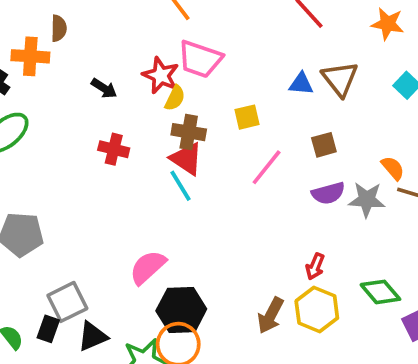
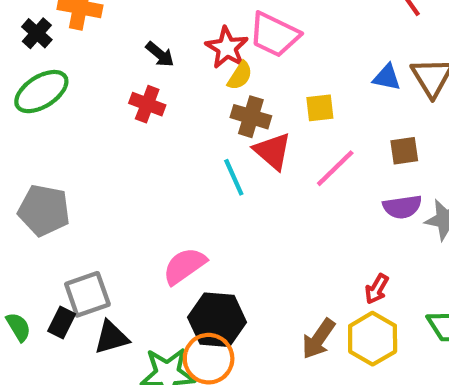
red cross: (114, 149) -> (147, 104), moved
red triangle: (186, 159) -> (273, 151), moved

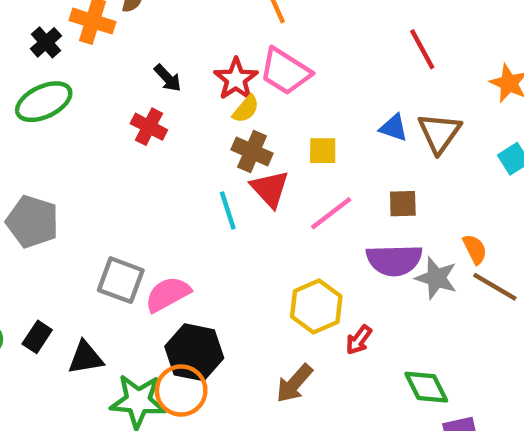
purple semicircle: (402, 207) -> (394, 260), size x1.4
gray square: (87, 294) -> (121, 280), moved, turned 33
yellow hexagon: (373, 339) -> (316, 306), moved

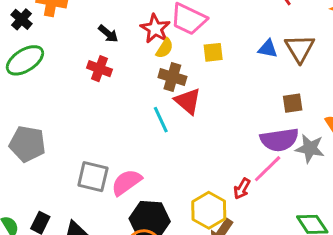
yellow square: (323, 151) -> (213, 52), moved
brown square: (403, 204) -> (293, 103), moved
pink line: (331, 213) -> (268, 169), moved
yellow hexagon: (316, 306) -> (209, 210), moved
red arrow: (359, 340) -> (242, 189), moved

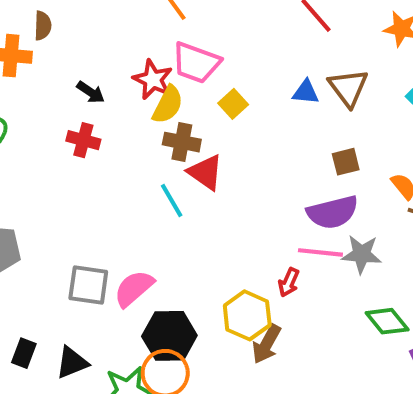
yellow semicircle: (165, 48) -> (168, 105), size x1.4
yellow square: (213, 52) -> (233, 104), turned -30
gray star: (310, 148) -> (362, 254), moved
pink line: (268, 169) -> (320, 252), turned 56

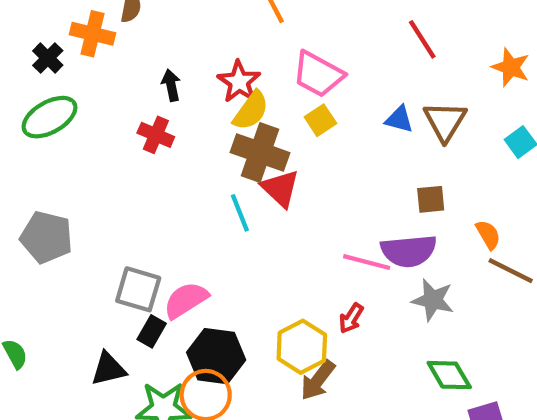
pink trapezoid: (196, 63) -> (318, 74), moved
black arrow: (91, 92) -> (171, 85), turned -144
brown cross: (182, 142) -> (260, 153), size x1.4
pink line: (320, 252) -> (367, 262), moved
black rectangle: (24, 353) -> (152, 331), moved

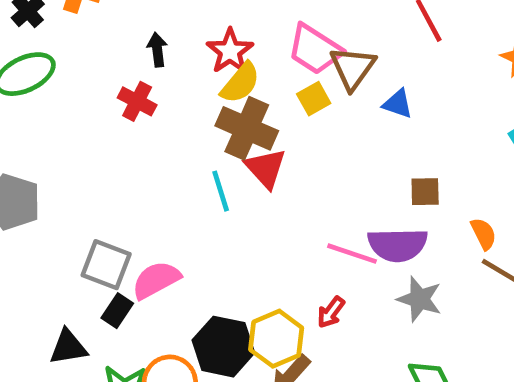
brown triangle: (445, 121) -> (353, 68), moved
black hexagon: (216, 356) -> (223, 347), moved

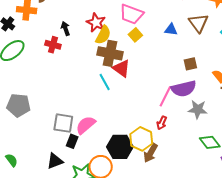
brown triangle: (353, 68) -> (199, 23), moved
red cross: (137, 101) -> (53, 45), moved
pink line: (352, 254) -> (165, 96), turned -70

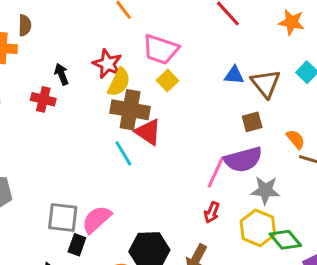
brown triangle: (199, 23) -> (266, 83), moved
blue triangle: (171, 30) -> (234, 75), moved
yellow hexagon: (141, 139) -> (258, 228), moved

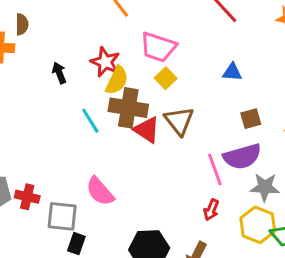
brown triangle: (266, 83) -> (179, 121), moved
red cross: (43, 99) -> (27, 197), moved
cyan line: (123, 153) -> (90, 121), moved
pink line: (216, 172) -> (215, 169), turned -44
pink semicircle: (97, 219) -> (100, 191), moved, turned -88

